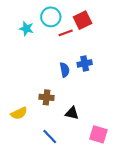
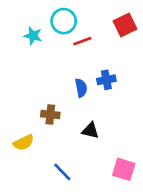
red square: (83, 20) -> (125, 25), moved
brown cross: (47, 97) -> (50, 115), moved
black triangle: (72, 113) -> (90, 131), moved

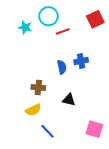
yellow semicircle: (24, 143) -> (33, 110), moved

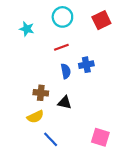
cyan circle: (49, 16) -> (62, 17), moved
red line: (63, 31) -> (61, 47), moved
black triangle: (69, 100) -> (65, 103), moved

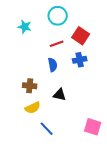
red square: (101, 20) -> (81, 36), moved, turned -30
blue semicircle: (66, 71) -> (53, 65), moved
brown cross: (41, 93) -> (30, 86), moved

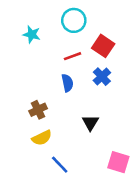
blue cross: (80, 60) -> (102, 77), turned -32
brown cross: (30, 86) -> (38, 110), turned -32
black triangle: (60, 95) -> (90, 123), moved, turned 48

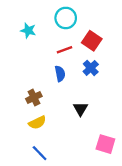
blue line: (60, 165) -> (40, 153), moved

